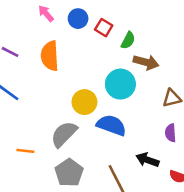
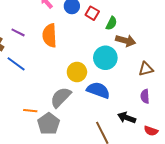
gray pentagon: (69, 173) -> (49, 124), moved

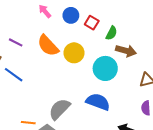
orange semicircle: (50, 35) -> (48, 46), turned -40
yellow circle: (77, 72) -> (74, 53), moved

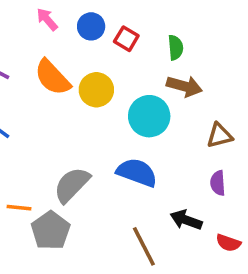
green semicircle: (111, 33) -> (176, 48), moved, turned -32

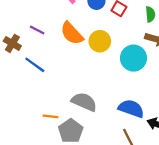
blue semicircle: (137, 172) -> (131, 109), moved
gray semicircle: (72, 185) -> (84, 102), turned 70

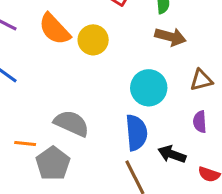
cyan circle: (133, 58) -> (149, 88), moved
blue semicircle: (131, 109) -> (136, 133), turned 65

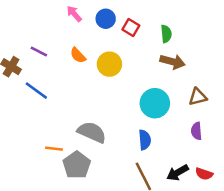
orange semicircle: (54, 29) -> (78, 55), size x0.6
blue semicircle: (136, 133) -> (145, 140), size x0.7
black arrow: (172, 154) -> (178, 173), moved, turned -50

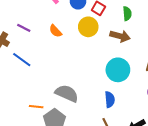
brown arrow: (172, 62) -> (120, 36), moved
yellow circle: (109, 64) -> (88, 27), moved

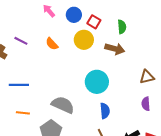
blue line: (22, 60) -> (19, 85), moved, turned -36
cyan circle: (118, 70) -> (97, 82), moved
orange line: (36, 107) -> (23, 113), moved

